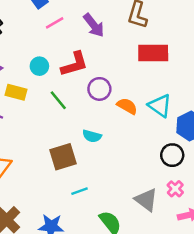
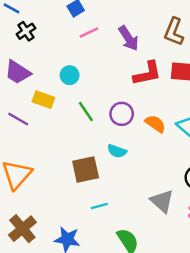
red L-shape: (74, 64) -> (147, 73), moved
purple circle: (99, 89) -> (122, 114), moved
gray triangle: (146, 200) -> (162, 201), moved

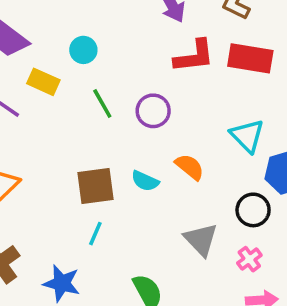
orange semicircle: (155, 124) -> (190, 167), moved
cyan semicircle: (117, 151) -> (145, 181), moved
cyan line: (99, 206) -> (95, 234), moved, turned -56

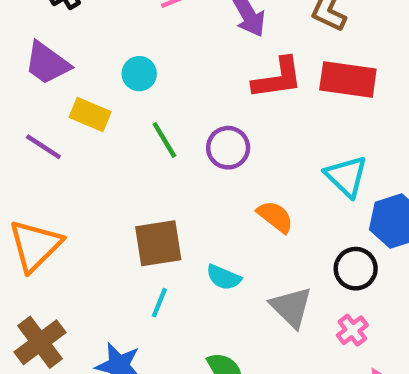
cyan semicircle: (145, 181) -> (224, 277), moved

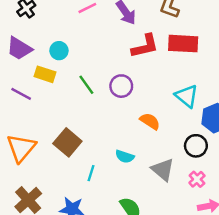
cyan circle: (139, 74) -> (59, 51), moved
brown square: (158, 243) -> (67, 142), moved, turned -36

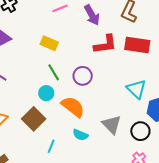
cyan circle: (59, 51) -> (46, 93), moved
yellow rectangle: (45, 74) -> (49, 43), moved
orange semicircle: (150, 121) -> (73, 107), moved, size x1.4
gray triangle: (163, 170) -> (112, 125), moved

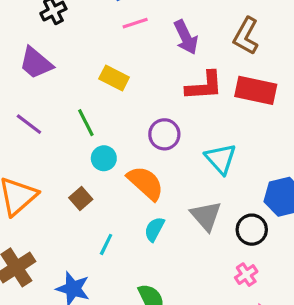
green line: (54, 72) -> (86, 123), moved
cyan triangle: (136, 89) -> (221, 159), moved
brown square: (34, 119) -> (81, 198), size x0.6
cyan semicircle: (80, 135) -> (154, 229), turned 91

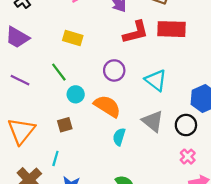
brown square: (81, 198) -> (65, 125), turned 35
cyan line: (106, 244) -> (55, 158), moved

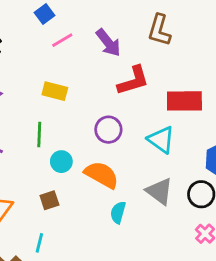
red rectangle: (172, 29) -> (184, 101), moved
green line: (59, 72) -> (39, 135), turned 42

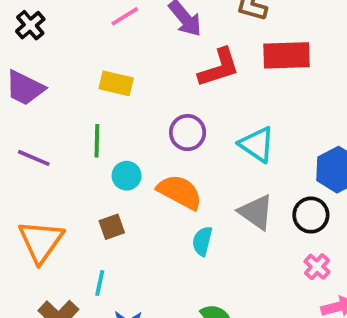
red rectangle: (184, 101) -> (287, 55), moved

